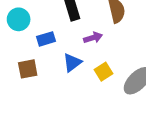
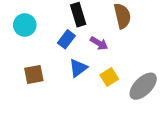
purple arrow: (93, 38) -> (99, 43), turned 48
blue rectangle: (46, 39) -> (66, 39), moved, turned -36

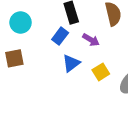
brown square: (34, 74) -> (14, 58), moved

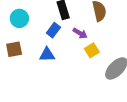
blue triangle: (71, 63) -> (47, 55), moved, turned 35
yellow square: (101, 72) -> (92, 50), moved

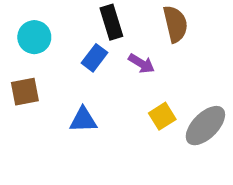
yellow square: (92, 50) -> (162, 116), moved
blue triangle: (47, 55) -> (83, 120), moved

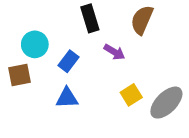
brown semicircle: (175, 24) -> (142, 20), turned -144
cyan circle: (34, 37) -> (35, 44), moved
blue rectangle: (94, 58) -> (68, 61), moved

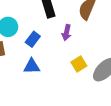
purple arrow: (114, 52) -> (67, 33), turned 72

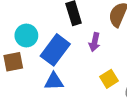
blue rectangle: (33, 39) -> (55, 50), size x1.6

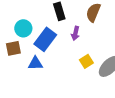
blue triangle: (54, 81) -> (35, 63), moved

